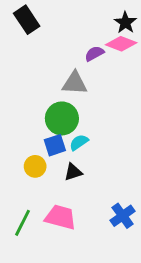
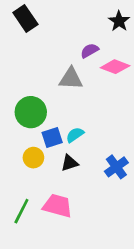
pink diamond: (121, 44) -> (115, 67), moved
green circle: (62, 118) -> (31, 112), moved
blue cross: (123, 216) -> (116, 167), moved

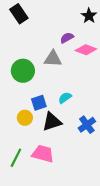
green circle: (31, 112) -> (23, 71), moved
cyan semicircle: (75, 135) -> (65, 98), moved
black triangle: (70, 163) -> (52, 122), size x1.5

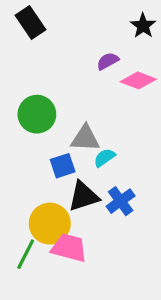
gray triangle: (53, 59) -> (85, 138), moved
yellow circle: (25, 118) -> (50, 224), moved, size x1.6
blue cross: (87, 125) -> (121, 201), moved

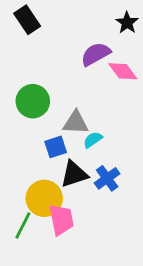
purple semicircle: (108, 61) -> (96, 54), size x1.5
pink diamond: (138, 80) -> (123, 71), turned 32
pink trapezoid: (69, 248) -> (61, 220), turned 64

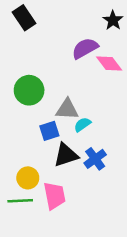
yellow circle: (44, 198) -> (28, 178), moved, size x0.7
green line: (23, 225) -> (20, 201), turned 60

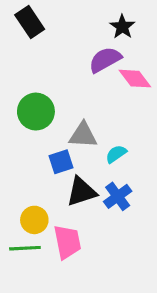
black star: (113, 20) -> (122, 27), moved
cyan semicircle: (82, 125) -> (116, 154), moved

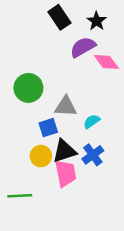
black rectangle: (30, 22) -> (59, 17), moved
yellow circle: (34, 220) -> (41, 156), moved
pink trapezoid: (67, 242) -> (66, 173), moved

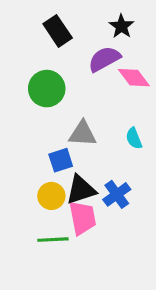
black rectangle: (59, 17) -> (58, 31), moved
green circle: (28, 88) -> (47, 89), moved
cyan semicircle: (92, 121) -> (134, 138), moved, turned -77
green line: (20, 196) -> (53, 240), moved

